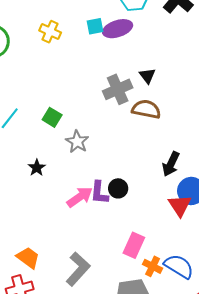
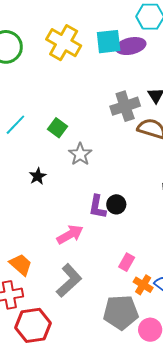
cyan square: (95, 26) -> (109, 42), size x1.5
yellow cross: (50, 32) -> (64, 43), size x1.6
pink arrow: (80, 197) -> (70, 234), moved
pink rectangle: (134, 245) -> (127, 262), size x0.7

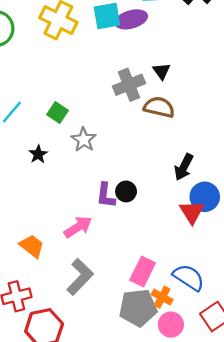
black star: (38, 176) -> (38, 154), moved
pink rectangle: (127, 262) -> (143, 272), moved, size x1.5
orange trapezoid: (21, 265) -> (32, 246), moved
orange cross: (143, 285) -> (162, 297), moved

